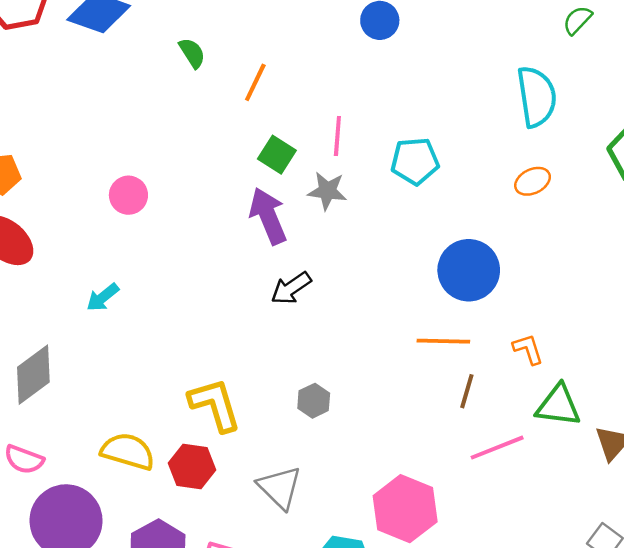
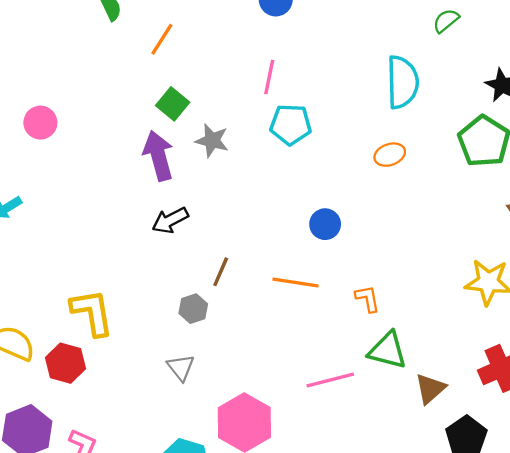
pink line: (337, 136) -> (269, 77), moved
blue circle: (469, 270) -> (325, 224), size x0.6
brown line: (467, 391) -> (221, 272), moved
gray hexagon: (314, 401) -> (193, 309), moved
gray triangle: (280, 487) -> (181, 368), moved, size x0.7

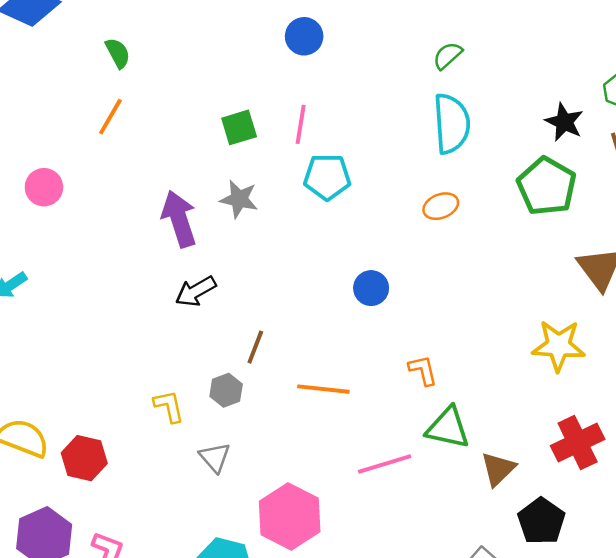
green semicircle: (446, 21) -> (448, 56), moved
orange line: (162, 39) -> (110, 117), moved
green square: (173, 104) -> (239, 127), moved, turned 36
orange line: (296, 282) -> (323, 389), moved
yellow L-shape: (92, 312) -> (169, 406), moved, size x0.6

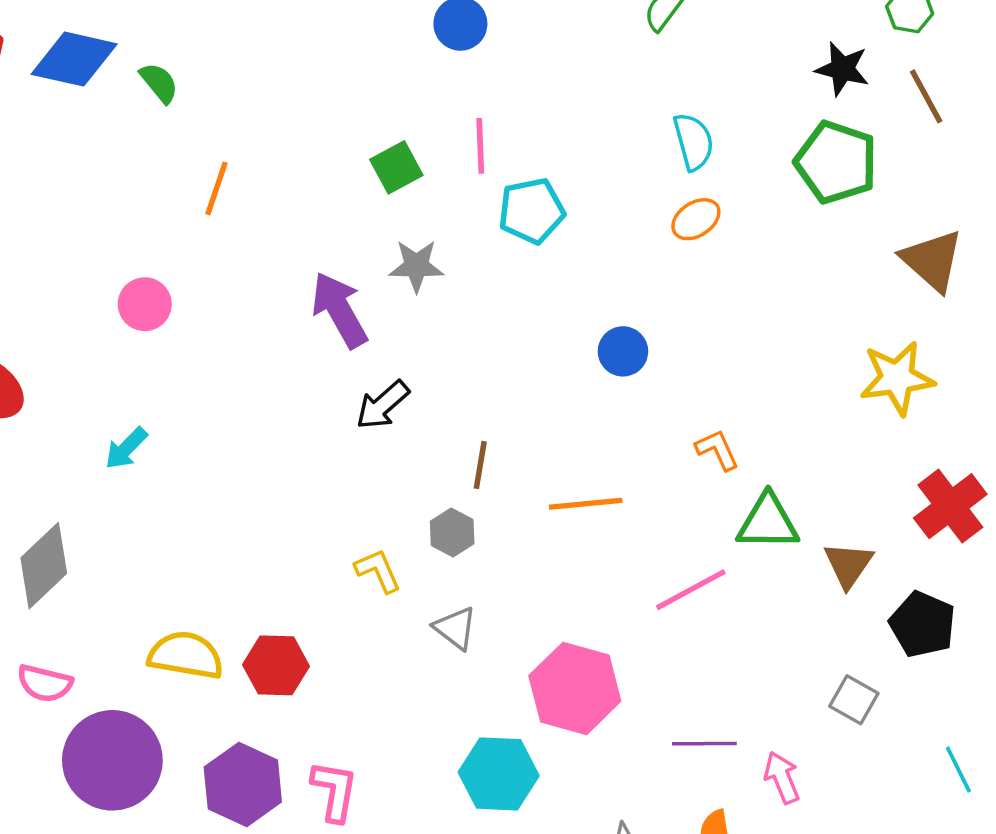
green semicircle: (118, 53) -> (159, 83), moved
cyan semicircle: (452, 124) -> (694, 142), moved, size x0.7

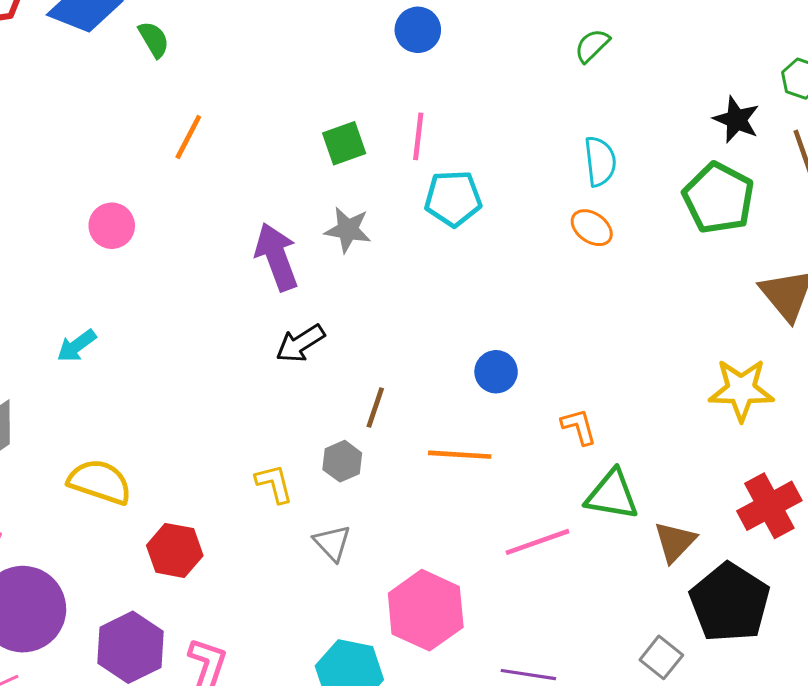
orange ellipse: (696, 219) -> (592, 228), turned 60
blue circle: (623, 351) -> (496, 372), moved
black pentagon: (922, 624) -> (730, 603), size x1.4
yellow semicircle: (186, 655) -> (100, 482), moved

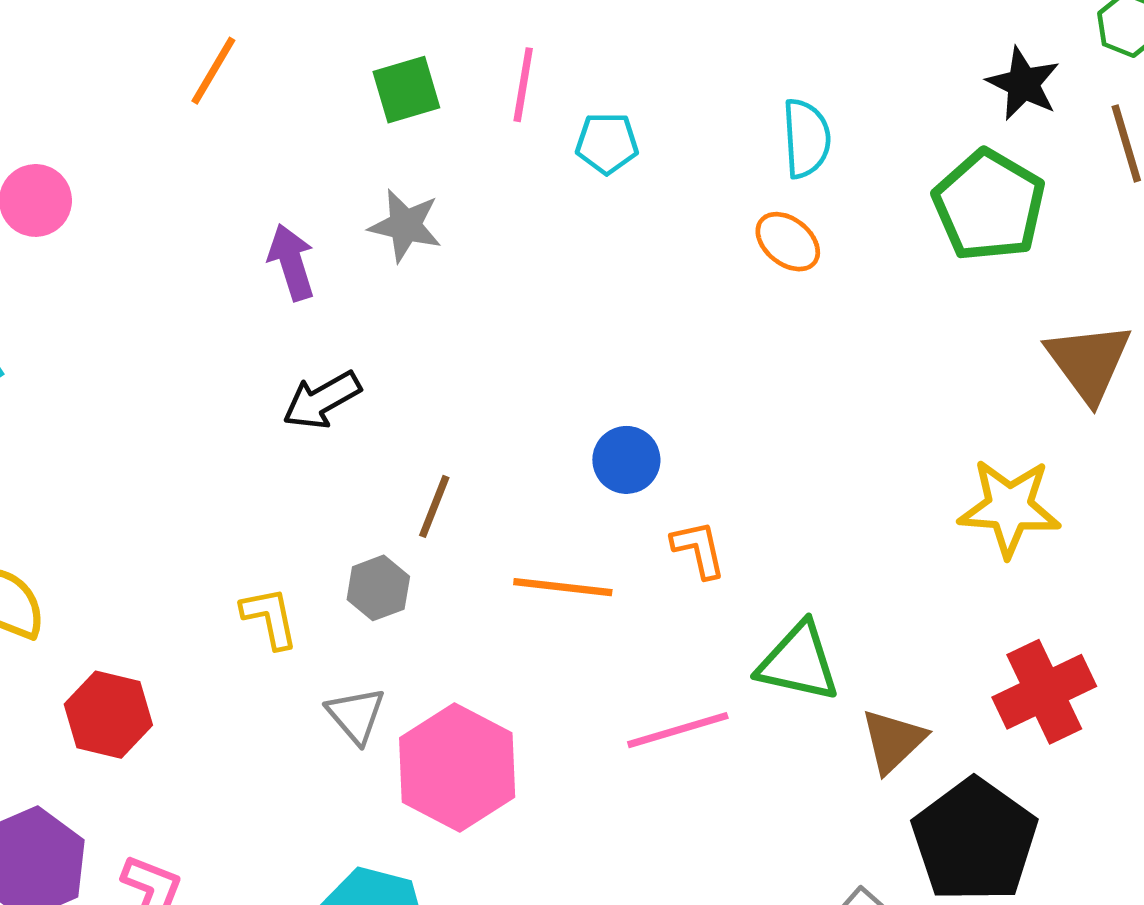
orange line: (188, 137) -> (213, 71), moved
cyan pentagon: (453, 198) -> (607, 143), moved, size x0.7
purple arrow: (277, 257) -> (291, 262), size x0.7
orange L-shape: (579, 427) -> (699, 549), moved
pink hexagon: (426, 610) -> (457, 768), moved

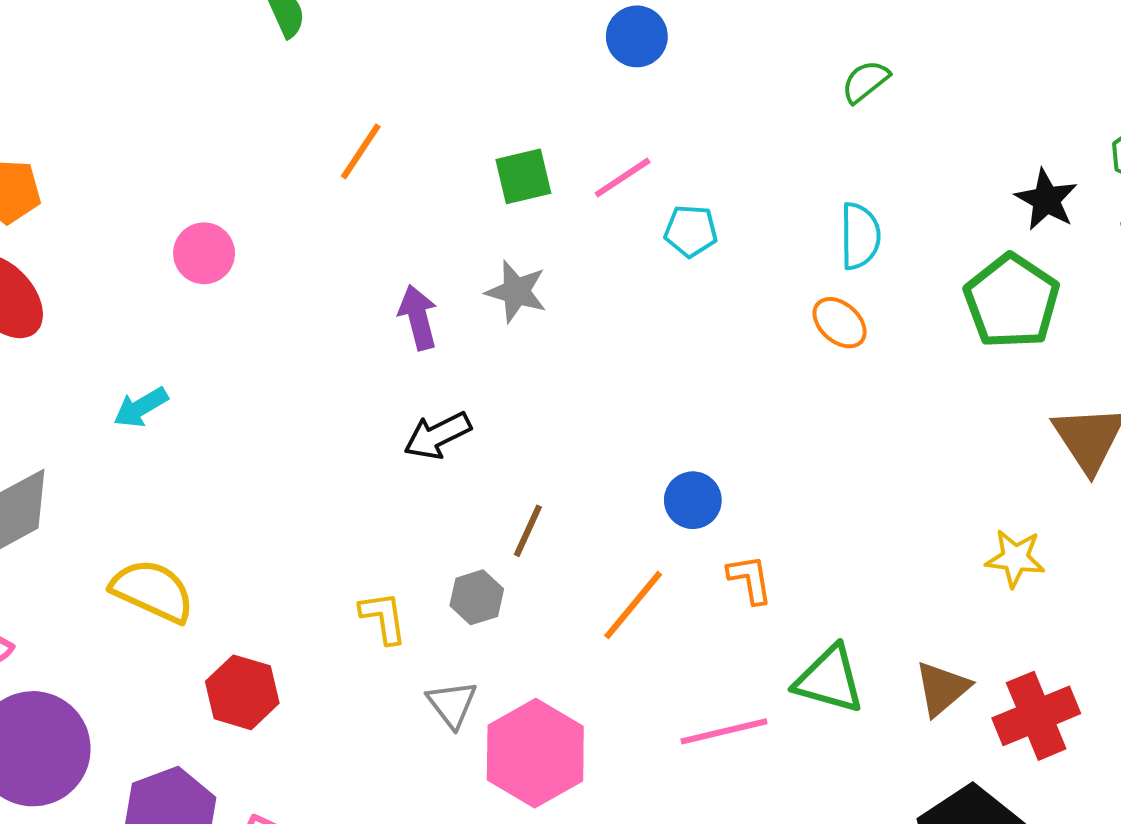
pink line: (523, 85) -> (623, 178), turned 44
yellow star: (1009, 508) -> (1015, 558), size x0.7
orange line: (563, 587) -> (633, 605), turned -60
brown triangle: (893, 741) -> (942, 688), moved

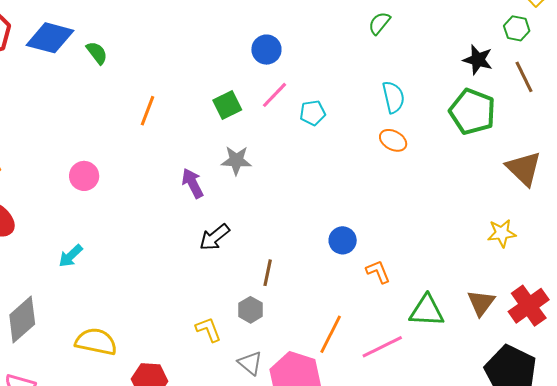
blue circle: (637, 36) -> (266, 50), moved
orange line: (633, 605) -> (331, 334), moved

